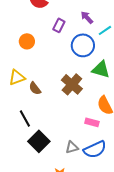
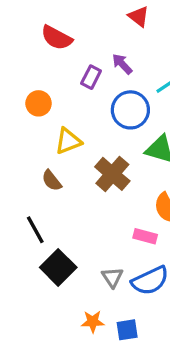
purple arrow: (87, 17) -> (122, 64), moved
yellow triangle: (17, 77) -> (68, 141), moved
gray triangle: (72, 147) -> (112, 277), turned -48

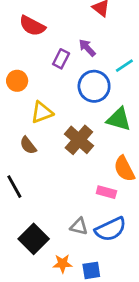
black square: (58, 267) -> (34, 239), moved
gray triangle: (112, 277) -> (79, 226), turned -42

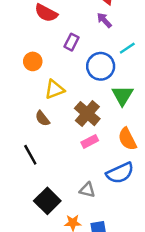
purple arrow: (87, 48) -> (104, 20), moved
green triangle: (119, 119) -> (122, 95), turned 45
pink rectangle: (106, 192) -> (90, 141), moved, turned -42
blue semicircle: (111, 229) -> (120, 173), moved

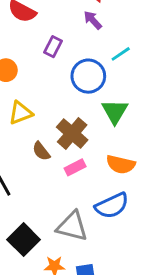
yellow triangle: (55, 89) -> (21, 113), moved
brown semicircle: (42, 118) -> (41, 151), moved
orange semicircle: (127, 139) -> (121, 164), turned -50
gray triangle: (87, 190) -> (72, 226), size x1.6

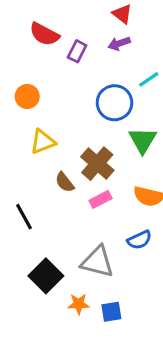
purple arrow: (93, 20) -> (119, 43), turned -66
purple rectangle: (53, 47) -> (77, 51), moved
blue semicircle: (112, 206) -> (139, 240), size x0.7

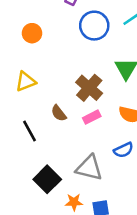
blue circle: (114, 103) -> (94, 26), moved
yellow triangle: (43, 142) -> (26, 81), moved
brown semicircle: (65, 182) -> (59, 113), moved

